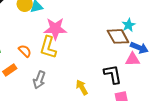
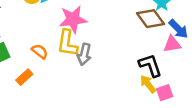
blue arrow: (139, 48) -> (178, 29), turned 30
gray arrow: (39, 80) -> (84, 54), moved
yellow arrow: (82, 87) -> (148, 84), moved

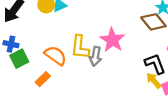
pink star: (73, 19) -> (112, 40), moved, turned -30
orange semicircle: (40, 51) -> (55, 56), size x1.5

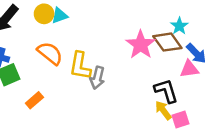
pink star: (112, 40) -> (141, 45), moved
orange semicircle: (55, 56) -> (50, 53), moved

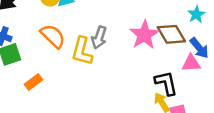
cyan star: (179, 26) -> (196, 14), moved
gray arrow: (97, 78) -> (99, 37), moved

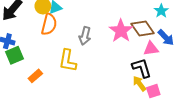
orange semicircle: (53, 36) -> (49, 24), moved, turned 65
yellow L-shape: (82, 51) -> (68, 61), moved
pink triangle: (191, 63) -> (151, 49), moved

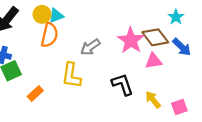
gray arrow: (85, 36) -> (90, 47), turned 42
pink triangle: (151, 49) -> (154, 61), moved
black L-shape: (142, 68) -> (122, 84), moved
pink square: (153, 91) -> (179, 107), moved

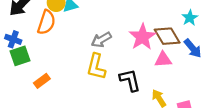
orange semicircle: (49, 35) -> (46, 22), moved
yellow L-shape: (71, 75) -> (96, 67), moved

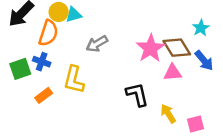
blue cross: (13, 39) -> (42, 62), moved
gray arrow: (101, 40) -> (97, 44), moved
yellow L-shape: (96, 67) -> (74, 80), moved

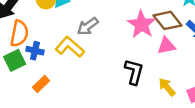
orange semicircle: (48, 33) -> (19, 33), moved
yellow L-shape: (74, 80) -> (70, 47), moved, turned 124
black L-shape: (137, 94) -> (134, 72), turned 35

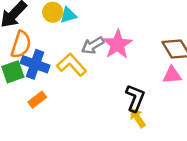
pink star: (142, 24) -> (118, 44), moved
blue cross: (35, 51) -> (35, 64), size x1.5
yellow arrow: (167, 87) -> (138, 118), moved

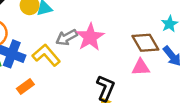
orange rectangle: (37, 100) -> (25, 86), moved

